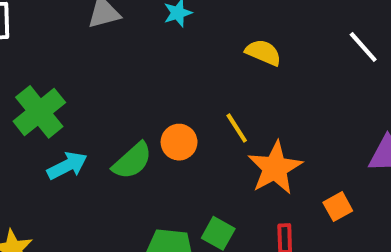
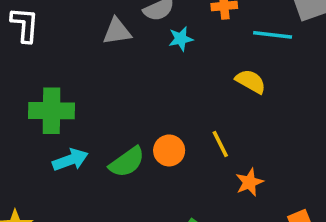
green cross: (39, 112) -> (51, 111), turned 33
orange star: (275, 168) -> (249, 182), size x0.6

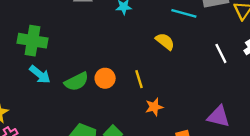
cyan arrow: (70, 160) -> (40, 74), turned 50

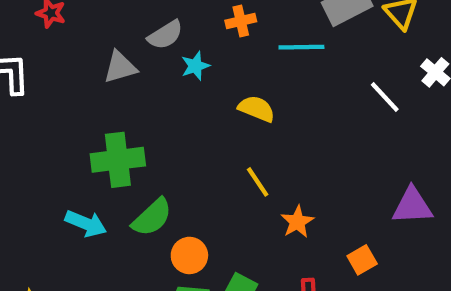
green cross: (33, 41) -> (118, 160), moved
yellow semicircle: (165, 41) -> (257, 109), moved
orange circle: (105, 78) -> (189, 255), moved

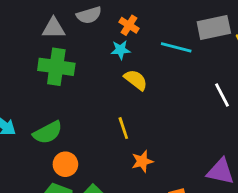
orange cross: (241, 21) -> (129, 25), moved, turned 30
cyan star: (195, 66) -> (121, 50), moved
green cross: (118, 160) -> (56, 67), moved

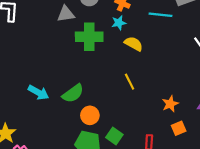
green cross: (56, 67) -> (89, 37), moved
orange star: (142, 161) -> (170, 104), moved

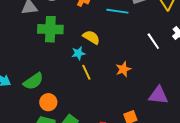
cyan star: (119, 23) -> (78, 53), moved
orange star: (170, 104) -> (123, 69), moved

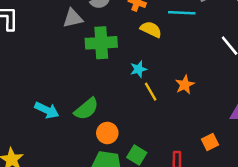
yellow semicircle: (91, 37) -> (151, 29), moved
orange star: (123, 69) -> (185, 85), moved

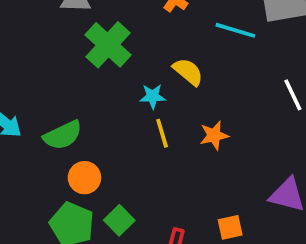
yellow semicircle: (151, 29) -> (188, 72), moved
green cross: (101, 43) -> (108, 45), turned 32

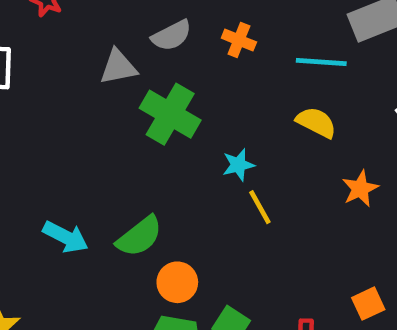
yellow semicircle: (188, 72) -> (316, 122), moved
orange star: (214, 135) -> (360, 189), moved

